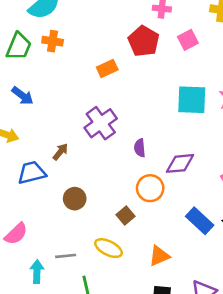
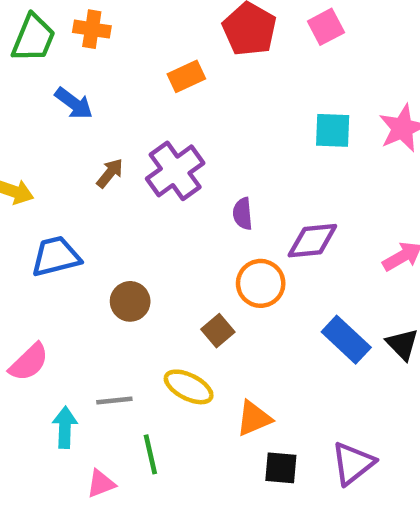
blue arrow: (23, 96) -> (74, 103), moved
cyan square: (192, 100) -> (333, 130), size x0.7
brown arrow: (60, 152) -> (110, 173), moved
orange triangle: (159, 256) -> (254, 418), moved

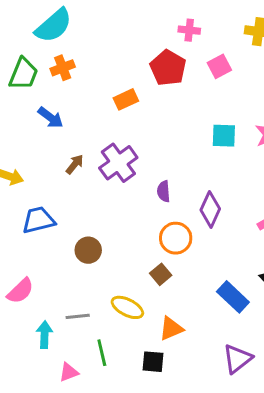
orange cross: (92, 29) -> (63, 68), turned -30
purple diamond: (312, 241) -> (210, 209), turned -60
brown square: (218, 331) -> (161, 274), moved
blue rectangle: (346, 340) -> (233, 297), moved
black square: (281, 468) -> (153, 362), moved

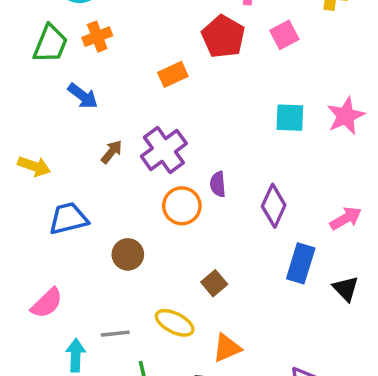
orange circle: (176, 238) -> (182, 206), moved
blue rectangle: (233, 297) -> (301, 263), moved, turned 64

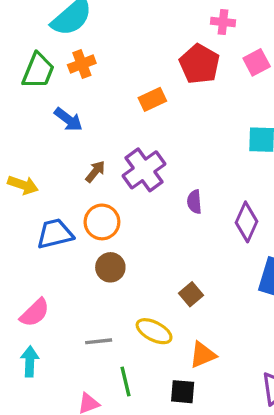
orange circle: (182, 206) -> (102, 222), moved
cyan arrow: (76, 355) -> (30, 361), moved

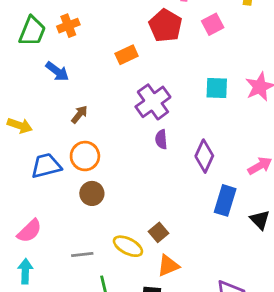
purple cross: (144, 170) -> (153, 102), moved
brown square: (191, 294) -> (158, 232), moved

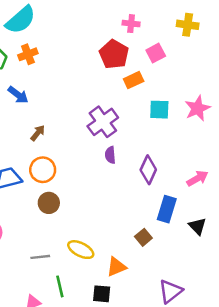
orange rectangle: (127, 55) -> (134, 80), moved
brown square: (158, 232) -> (143, 237), moved

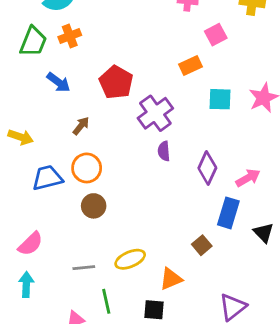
red pentagon: (114, 54) -> (116, 82), moved
pink arrow: (197, 178) -> (248, 178), moved
yellow ellipse: (81, 250) -> (130, 259), turned -50

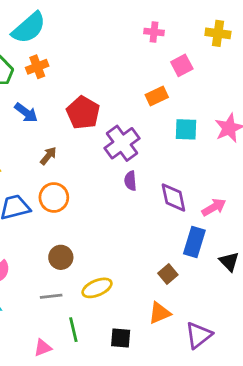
purple diamond: (207, 168) -> (173, 197), turned -36
brown circle: (94, 206) -> (61, 257), moved
orange triangle: (171, 279) -> (160, 313), moved

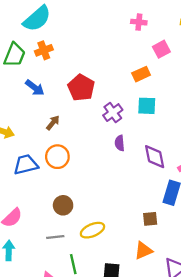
cyan square: (186, 129) -> (147, 106), moved
purple cross: (122, 143) -> (113, 113), size x0.7
brown square: (168, 274) -> (150, 219), turned 35

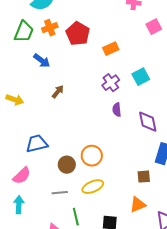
orange rectangle: (141, 74) -> (111, 49), moved
red pentagon: (81, 88) -> (78, 34), moved
cyan square: (147, 106) -> (141, 77), turned -30
orange circle: (57, 157) -> (92, 156), moved
blue trapezoid: (26, 165) -> (37, 144), moved

